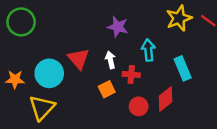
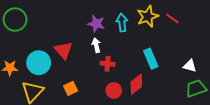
cyan arrow: (148, 50) -> (122, 23), moved
white arrow: (110, 60) -> (96, 45), moved
orange square: (107, 89) -> (71, 88), moved

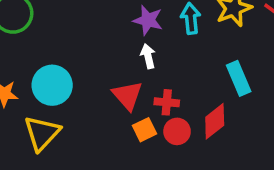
red triangle: (63, 50) -> (127, 95), moved
red cross: (108, 64) -> (167, 102), moved
orange square: (71, 88) -> (145, 130), moved

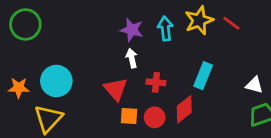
cyan rectangle: (239, 78) -> (203, 76), turned 45
red cross: (167, 102) -> (156, 82), moved
orange square: (145, 130) -> (129, 116), turned 30

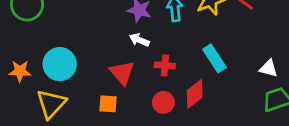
white arrow: (132, 58) -> (139, 40), turned -54
cyan rectangle: (203, 76) -> (215, 58), turned -55
orange square: (129, 116) -> (108, 104), moved

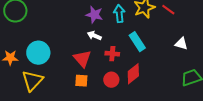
cyan rectangle: (215, 58) -> (137, 42), moved
white triangle: (269, 68) -> (181, 44), moved
orange square: (108, 104) -> (81, 81), moved

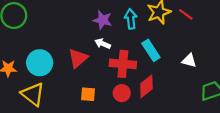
white triangle: (181, 44) -> (189, 61), moved
red cross: (112, 54) -> (123, 64), size x1.6
red triangle: (82, 59) -> (78, 58), moved, turned 30
yellow triangle: (32, 81) -> (33, 94), turned -35

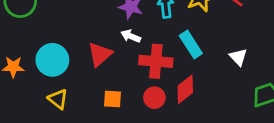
white triangle: (189, 61) -> (238, 57), turned 32
yellow triangle: (33, 94) -> (58, 99), moved, size x0.7

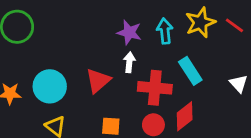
white arrow: (131, 36) -> (129, 62), turned 72

